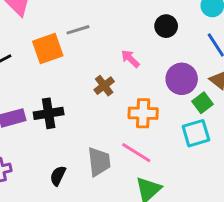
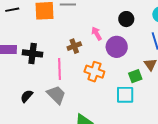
purple circle: (182, 79) -> (117, 47), moved
pink line: (136, 153) -> (59, 69), moved, turned 40
gray trapezoid: (99, 162) -> (56, 95), turned -55

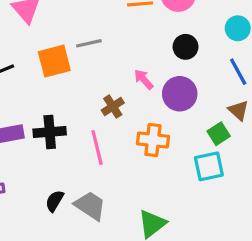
gray trapezoid: (56, 95) -> (90, 206), moved

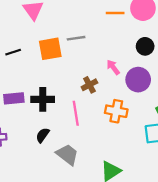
black semicircle: (55, 201) -> (43, 135), moved

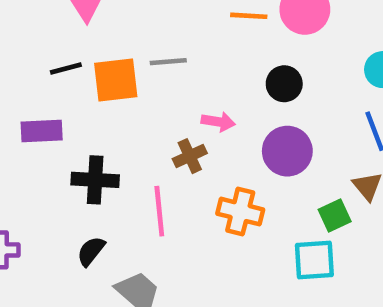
black circle: (145, 46) -> (284, 84), moved
black line: (13, 52) -> (66, 69), moved
pink arrow: (113, 67) -> (218, 122), moved, turned 133
purple rectangle: (14, 98) -> (42, 131), moved

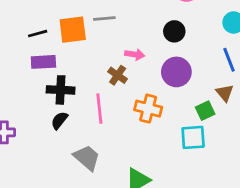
black line: (66, 69) -> (38, 34), moved
purple rectangle: (42, 131) -> (43, 62), moved
brown cross: (190, 156) -> (118, 75), turned -30
black semicircle: (91, 251) -> (59, 120), moved

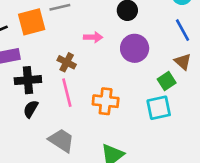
brown cross: (118, 75) -> (67, 62), moved
orange cross: (148, 109) -> (106, 101), moved

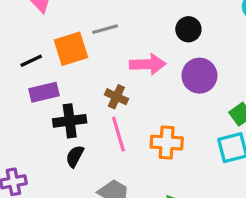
pink arrow: (93, 37) -> (148, 64), size x1.5

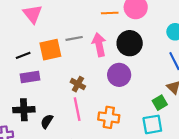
black circle: (188, 29) -> (130, 43), size x1.5
pink arrow: (148, 64) -> (99, 45), moved, turned -105
purple circle: (199, 76) -> (119, 75), moved
black cross: (70, 121) -> (24, 110), moved

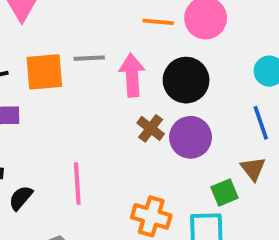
purple circle: (119, 75) -> (191, 137), moved
brown cross: (78, 84) -> (151, 128), moved
orange cross: (109, 117) -> (151, 216), moved

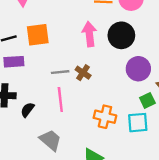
gray line: (89, 58) -> (60, 72), moved
brown cross: (151, 128) -> (83, 73), moved
purple circle: (191, 137) -> (138, 69), moved

